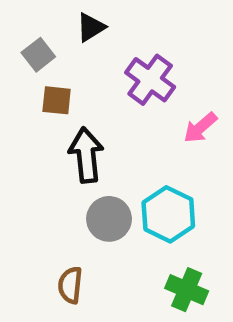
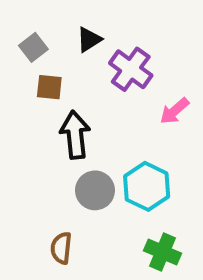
black triangle: (91, 27) -> (89, 39), moved

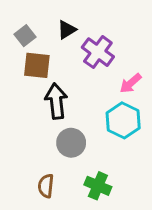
brown square: (49, 87) -> (37, 65), size x1.4
cyan hexagon: (147, 186) -> (123, 120), moved
green cross: (163, 252) -> (98, 186), moved

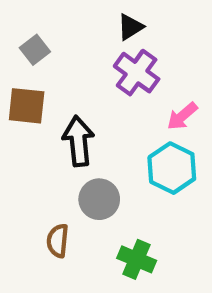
black triangle: (67, 30) -> (130, 27), moved
brown square: (37, 65) -> (27, 106), moved
brown semicircle: (46, 186) -> (58, 241), moved

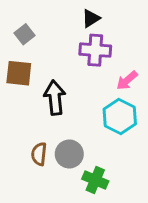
purple cross: (137, 73) -> (95, 50), turned -32
gray circle: (99, 199) -> (69, 154), moved
brown semicircle: (58, 241) -> (39, 154), moved

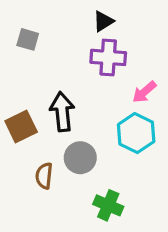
gray square: (25, 34) -> (28, 39), turned -36
brown square: (19, 73) -> (21, 126), moved, turned -32
gray circle: (69, 154) -> (80, 158), moved

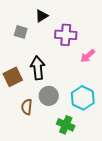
black triangle: (103, 21) -> (42, 16), moved
gray square: (28, 39) -> (21, 32), moved
cyan hexagon: (136, 133) -> (83, 98), moved

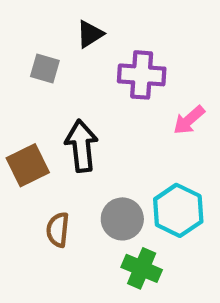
gray circle: (49, 96) -> (122, 219), moved

